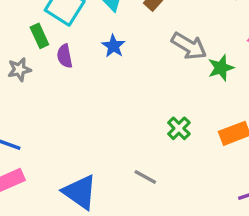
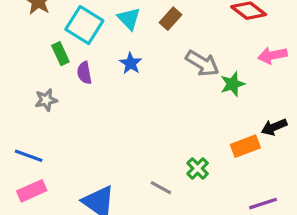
gray star: (19, 69) -> (46, 100), moved
green cross: (179, 128) -> (198, 168), moved

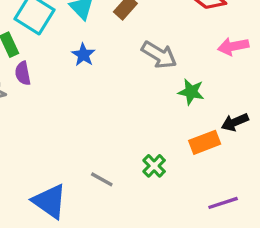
purple semicircle: (84, 73) -> (23, 73), moved
green star: (233, 84) -> (191, 92), moved, turned 30
gray line: (161, 188) -> (102, 179), moved

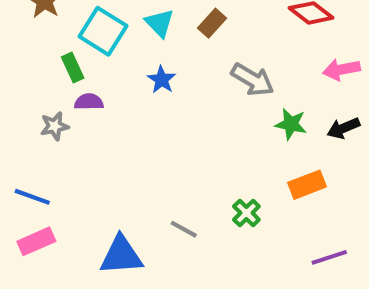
purple semicircle: (23, 73) -> (89, 102), turned 100
black arrow: (235, 122) -> (343, 128), moved
blue triangle: (50, 201) -> (121, 255), turned -39

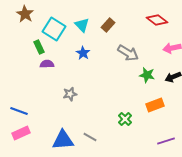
gray star: (54, 126) -> (70, 94), moved
gray line: (184, 229) -> (90, 137), moved

